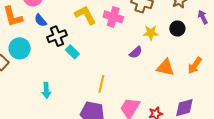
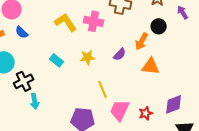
yellow star: (151, 33) -> (88, 57), moved
black cross: (57, 36) -> (24, 81), moved
orange arrow: (195, 65) -> (142, 41), moved
yellow line: (101, 84) -> (103, 89), moved, turned -30

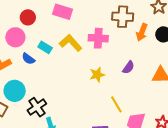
orange arrow: (142, 41) -> (142, 32), moved
cyan rectangle: (57, 60) -> (45, 47), moved

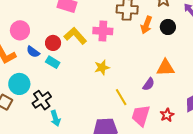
red circle: (28, 17) -> (53, 43), moved
cyan rectangle: (45, 47) -> (53, 62), moved
purple semicircle: (128, 67) -> (149, 84), moved

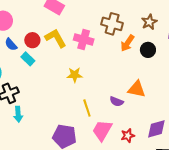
purple semicircle: (149, 84) -> (117, 101), turned 64

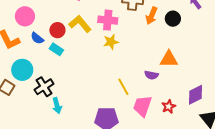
yellow star: (75, 75) -> (111, 42), moved

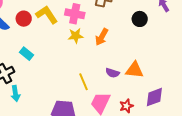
orange arrow: (152, 16) -> (102, 37), moved
cyan rectangle: (56, 49) -> (27, 54), moved
orange triangle: (169, 59) -> (135, 70), moved

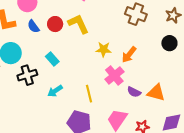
pink cross: (75, 14) -> (114, 76), moved, turned 30
yellow line: (83, 82) -> (89, 94), moved
cyan arrow: (15, 94) -> (55, 91), moved, turned 56

